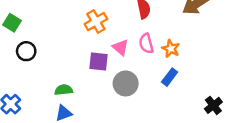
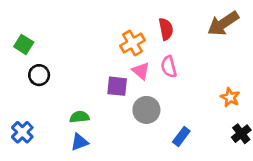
orange cross: (96, 21) -> (132, 43), moved
orange star: (171, 49) -> (230, 97), moved
blue rectangle: (170, 77) -> (181, 136), moved

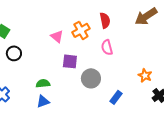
pink triangle: (141, 71) -> (57, 36), moved
orange star: (230, 97) -> (145, 75), moved

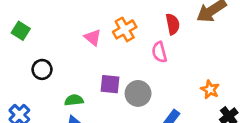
red semicircle: (105, 20) -> (173, 24), moved
black circle: (14, 53) -> (42, 69), moved
purple square: (70, 61) -> (110, 84), moved

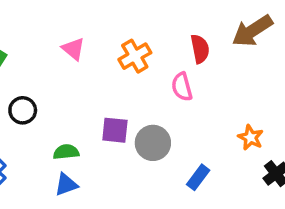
pink triangle: (93, 37) -> (73, 49), moved

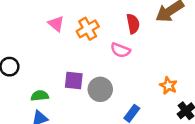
pink triangle: (73, 49) -> (56, 24), moved
pink semicircle: (182, 87) -> (120, 50), turned -54

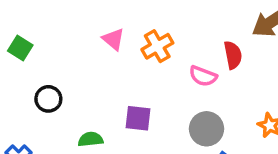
red semicircle: (133, 24) -> (233, 55), moved
gray circle: (100, 89) -> (207, 129), moved

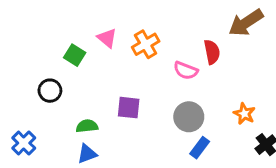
green square: (20, 48) -> (75, 55), moved

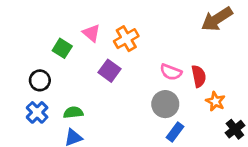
red semicircle: (212, 52) -> (199, 76), moved
pink semicircle: (186, 71) -> (171, 72), moved
purple square: (129, 108) -> (110, 71), moved, turned 30
blue cross: (24, 143) -> (37, 112), moved

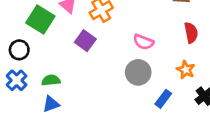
green square: (62, 48) -> (40, 19), size x1.5
red semicircle: (199, 76) -> (191, 33), moved
blue rectangle: (175, 132) -> (163, 99), moved

